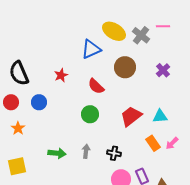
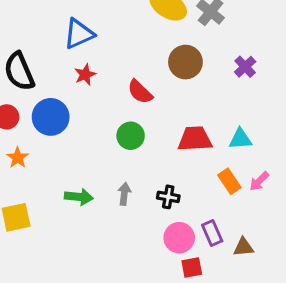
blue triangle: (91, 49) -> (79, 34), moved
blue circle: (39, 102) -> (51, 117), size x1.5
red trapezoid: (131, 116) -> (195, 139), turned 35

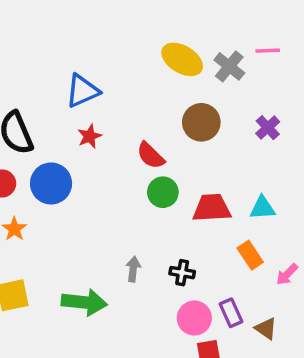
green circle: (131, 136) -> (163, 192), moved
pink arrow: (259, 181) -> (287, 274), moved
green arrow: (79, 197) -> (84, 302), moved, size x1.4
brown triangle: (244, 247) -> (266, 329), turned 40

